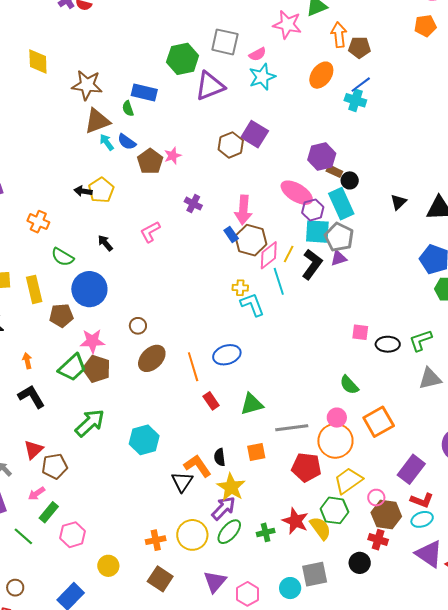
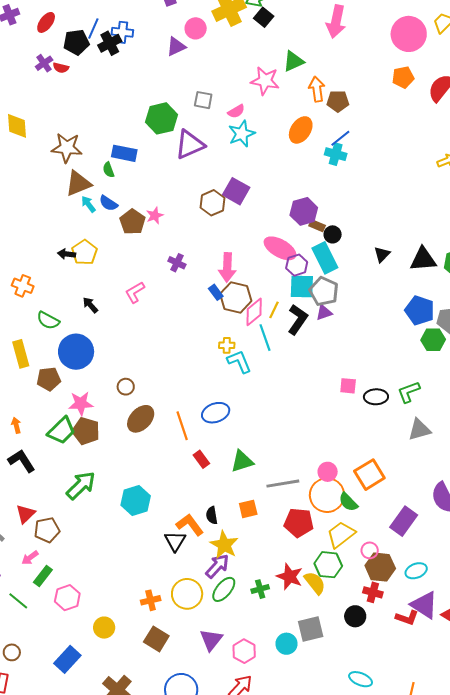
gray square: (225, 42) -> (203, 100), size x0.7
green semicircle: (349, 385) -> (348, 502), moved
red L-shape: (422, 500) -> (407, 618), moved

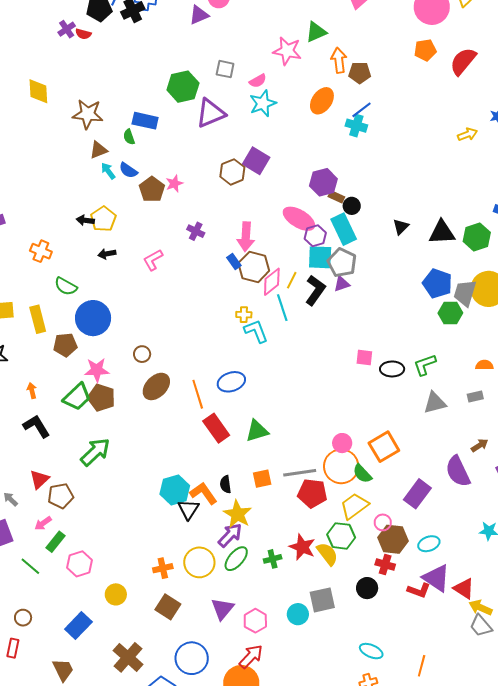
brown triangle: (78, 183) -> (98, 150), size x0.7
black arrow: (90, 305) -> (107, 254), moved, turned -60
red rectangle: (201, 459) -> (216, 428), size x1.6
gray line: (283, 484) -> (300, 473), moved
cyan hexagon: (136, 500) -> (175, 490), moved

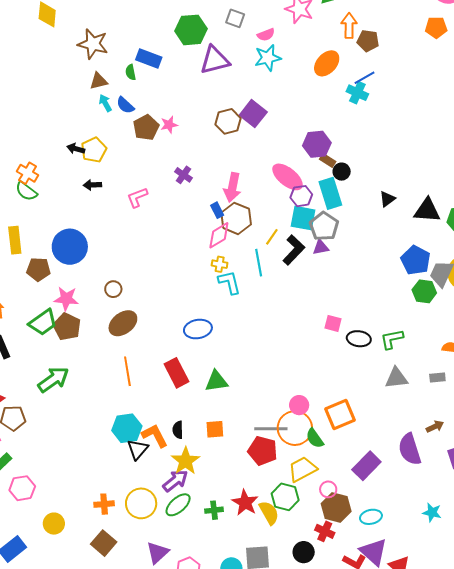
pink diamond: (272, 282) -> (219, 235), moved
green semicircle: (66, 286) -> (26, 191), moved
orange line: (198, 394) -> (127, 371), moved
gray line: (300, 473) -> (271, 429), moved

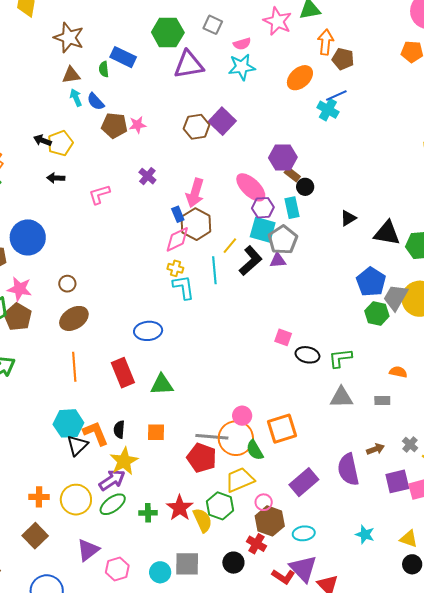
brown pentagon: (146, 127) -> (114, 126), turned 30
cyan rectangle: (330, 193) -> (292, 208), size x0.7

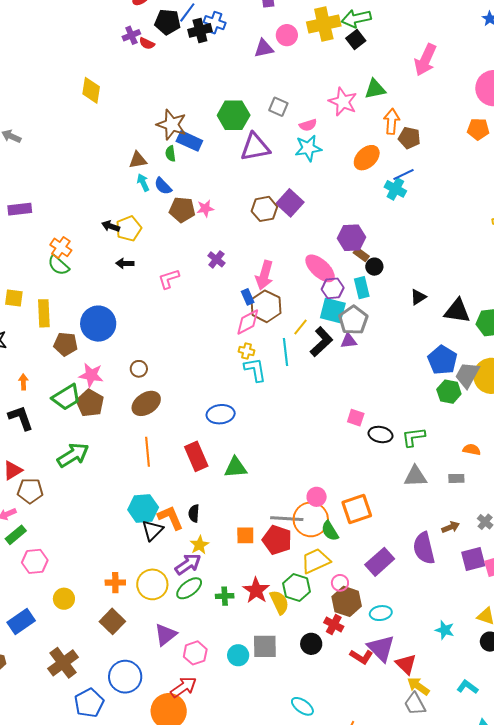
brown star: (69, 38) -> (172, 125), moved
orange square: (156, 432) -> (245, 535), moved
yellow star: (124, 461) -> (199, 545), size x0.7
cyan star: (365, 534) -> (445, 630), moved

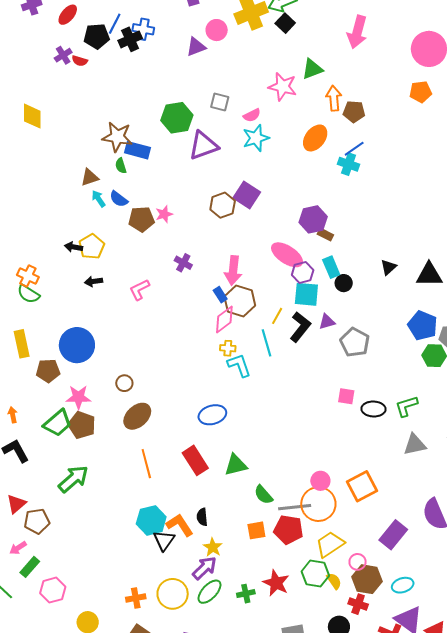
black circle: (374, 267) -> (344, 283), moved
gray pentagon: (353, 320) -> (355, 342), moved
green semicircle: (330, 531) -> (263, 495), moved
yellow semicircle: (279, 602) -> (334, 581), moved, size x0.7

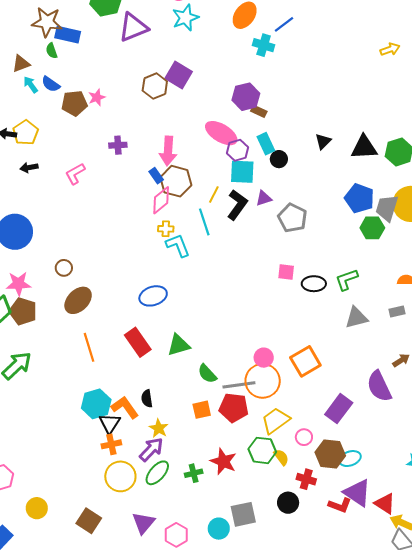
cyan cross: (349, 164) -> (264, 45), moved
purple cross: (183, 263) -> (118, 145), turned -30
brown hexagon: (367, 579) -> (330, 454), moved
orange cross: (136, 598) -> (111, 444), moved

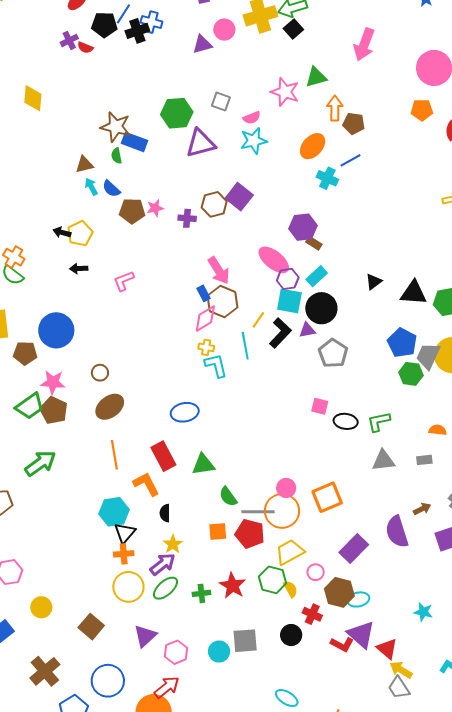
cyan rectangle: (266, 144) -> (317, 276), turned 65
purple cross: (118, 145) -> (187, 218), moved
pink arrow: (168, 151) -> (219, 270), turned -44
black circle: (279, 159) -> (321, 308), moved, size x1.8
orange L-shape: (125, 407) -> (146, 484), moved

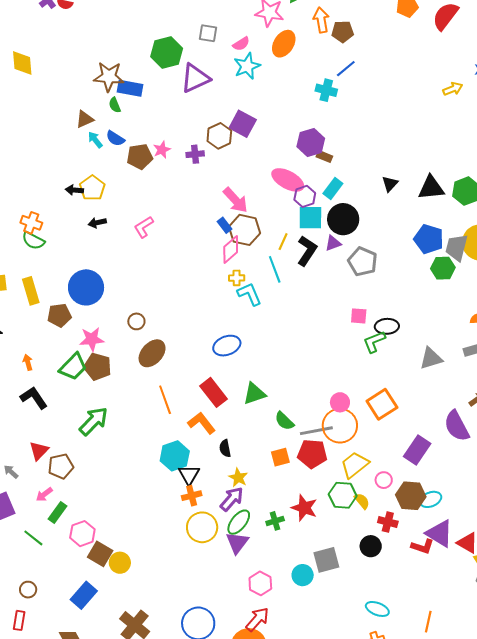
orange ellipse: (313, 146) -> (284, 44), moved
green L-shape: (379, 422) -> (374, 342), moved
brown square: (91, 627) -> (100, 554), moved
purple triangle: (145, 636) -> (237, 543), moved

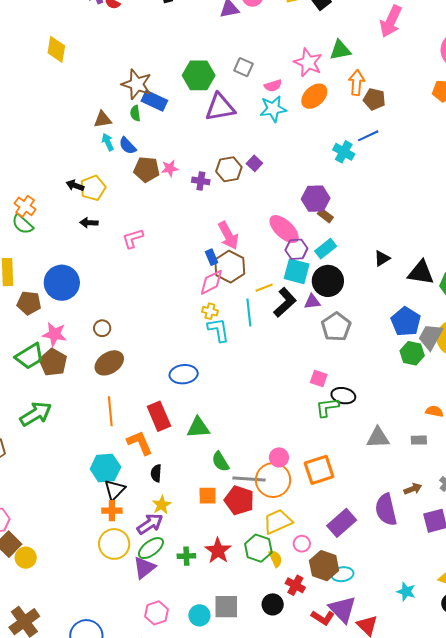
purple square: (243, 124) -> (254, 163), size x0.6
yellow line: (283, 242) -> (264, 288), turned 30

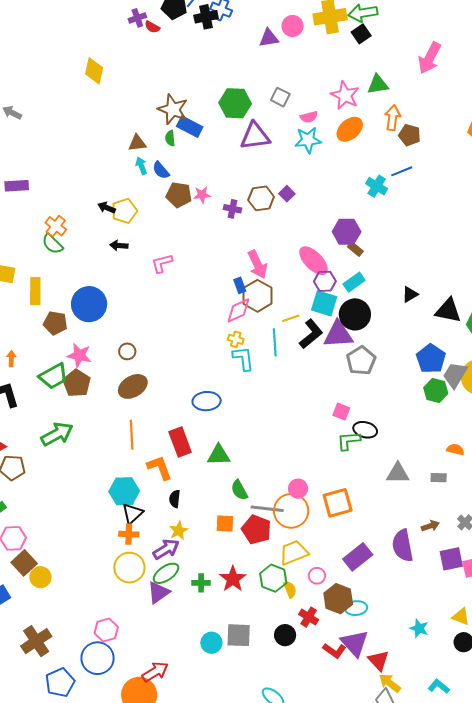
purple triangle: (312, 302) -> (338, 334), size x1.8
pink hexagon: (157, 613) -> (106, 630), moved

